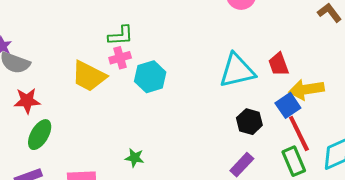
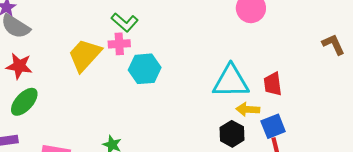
green L-shape: (121, 36) -> (125, 22), turned 32
yellow trapezoid: (89, 76) -> (85, 55), turned 93
yellow arrow: (306, 89) -> (248, 109), moved, size x0.7

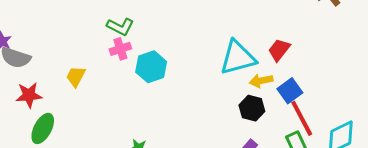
yellow trapezoid: (85, 55) -> (76, 76), moved, size x0.6
red trapezoid: (273, 84) -> (279, 50), turned 60

